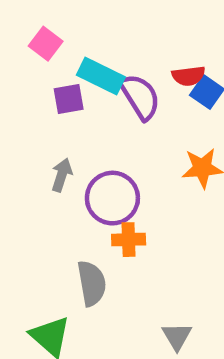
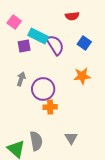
red semicircle: (188, 76) -> (72, 16), moved
gray semicircle: (92, 283) -> (36, 141), moved
gray triangle: (177, 336) -> (71, 138), moved

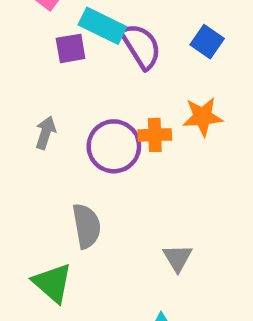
gray arrow: (21, 79) -> (46, 133), moved
orange cross: (50, 107) -> (155, 135), moved
gray semicircle: (36, 141) -> (87, 226), moved

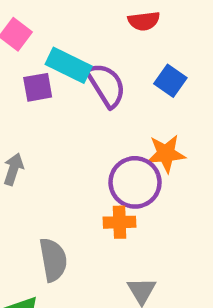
orange cross: (155, 135) -> (120, 222), moved
purple circle: (114, 146) -> (135, 182), moved

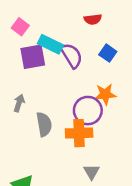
purple square: (38, 87) -> (33, 57), size x1.5
orange cross: (120, 222) -> (79, 133), size x1.5
gray semicircle: (53, 260) -> (44, 124), moved

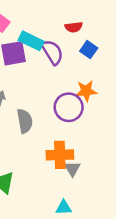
red semicircle: (93, 19) -> (74, 27), moved
orange cross: (79, 133) -> (60, 155), moved

